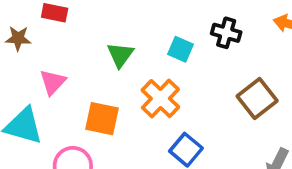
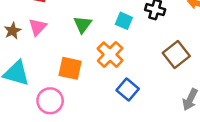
brown star: (18, 38) -> (13, 31), moved, turned -30
pink triangle: (53, 82) -> (38, 27), moved

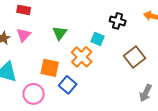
cyan square: (124, 21) -> (98, 39), moved
blue square: (128, 90) -> (68, 85), moved

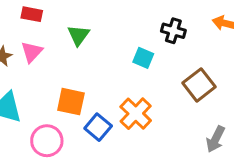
green triangle: (60, 33) -> (78, 35), moved
orange cross: (82, 57) -> (136, 114), moved

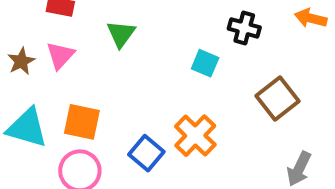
orange square: (71, 102) -> (82, 122), moved

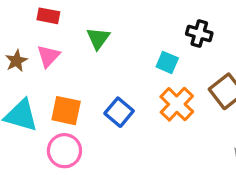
orange cross: (195, 136) -> (177, 104), moved
blue square: (146, 153) -> (119, 112), moved

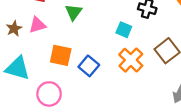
pink triangle: (48, 56) -> (37, 25), turned 30
orange square: (66, 111) -> (61, 55), moved

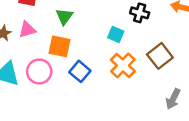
orange square: (61, 55) -> (60, 46), moved
pink circle: (49, 94) -> (39, 71), moved

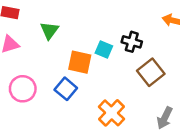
black cross: (140, 13) -> (132, 42), moved
orange square: (60, 46) -> (80, 62), moved
orange cross: (123, 65) -> (111, 113), moved

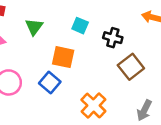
cyan square: (104, 49) -> (80, 26), moved

